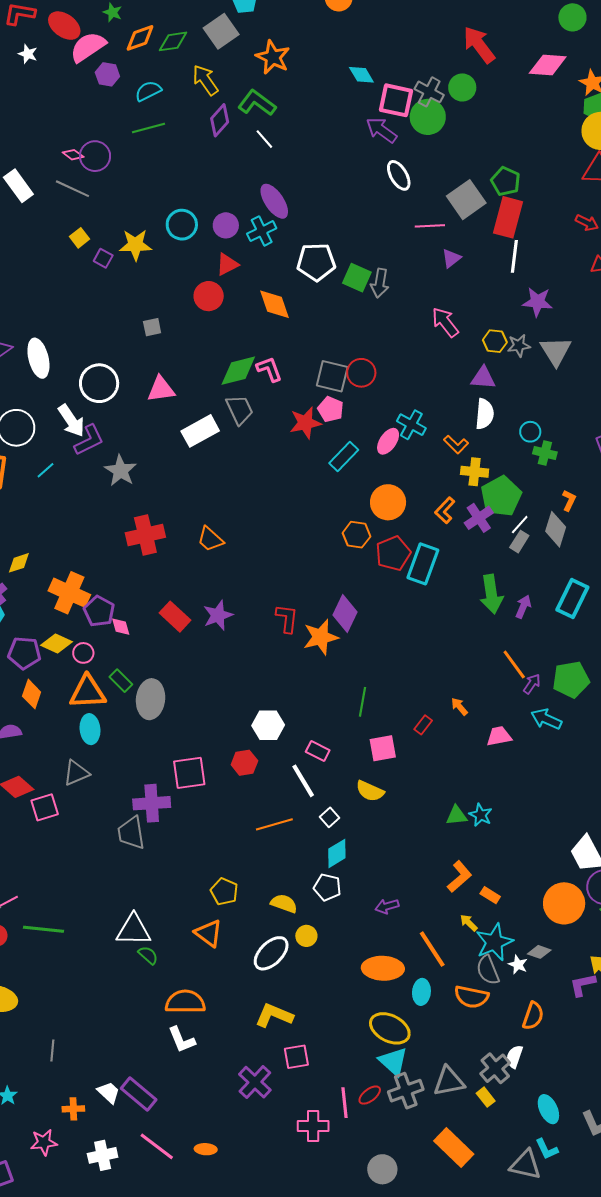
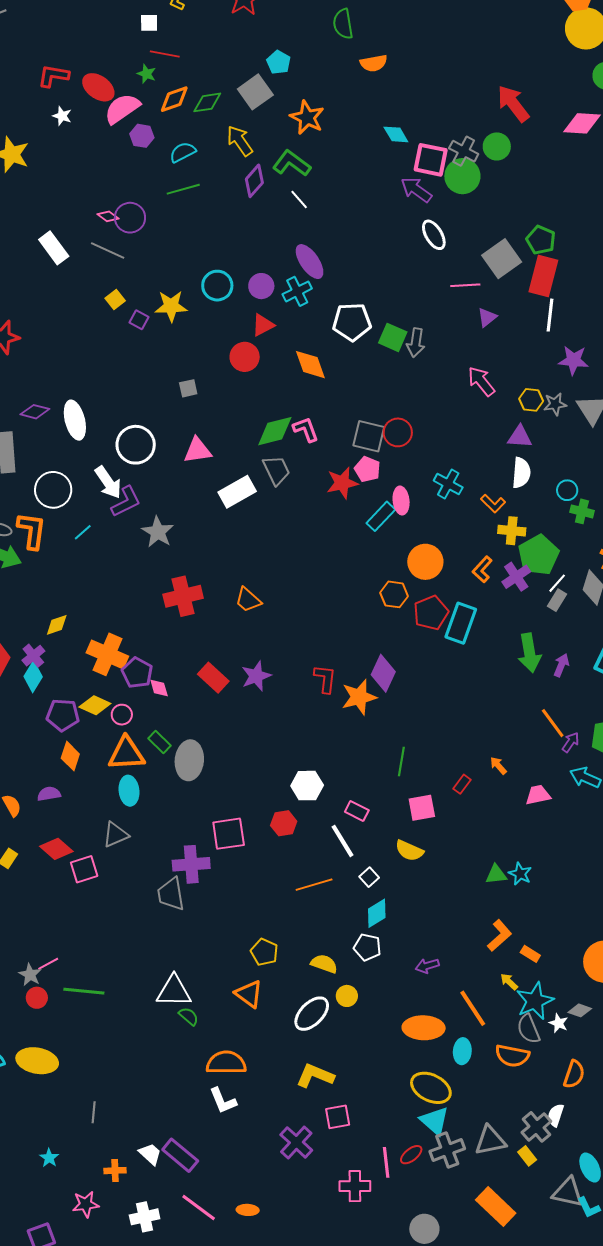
pink ellipse: (388, 441) -> (401, 501), moved, turned -40
gray triangle: (525, 1165) -> (568, 1192), moved

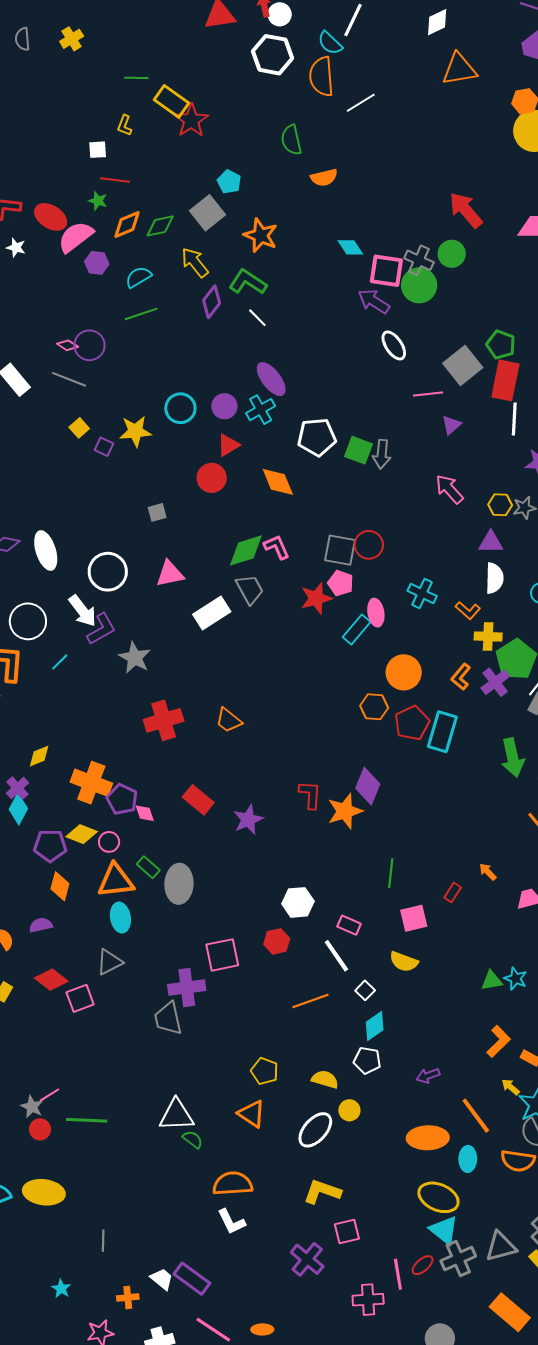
purple star: (256, 676) -> (248, 820), moved

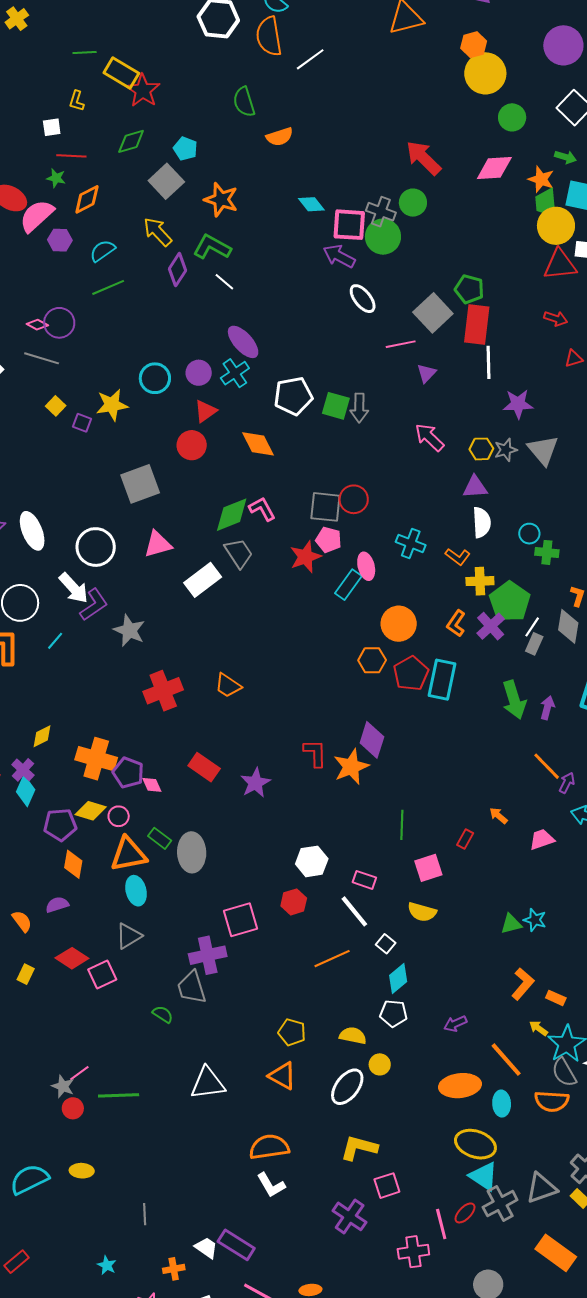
green diamond: (160, 226) -> (131, 141), moved
gray square: (157, 512) -> (140, 484), size x2.0
green semicircle: (193, 1139) -> (163, 1014), moved
yellow ellipse: (44, 1192) -> (82, 1171), size x0.6

